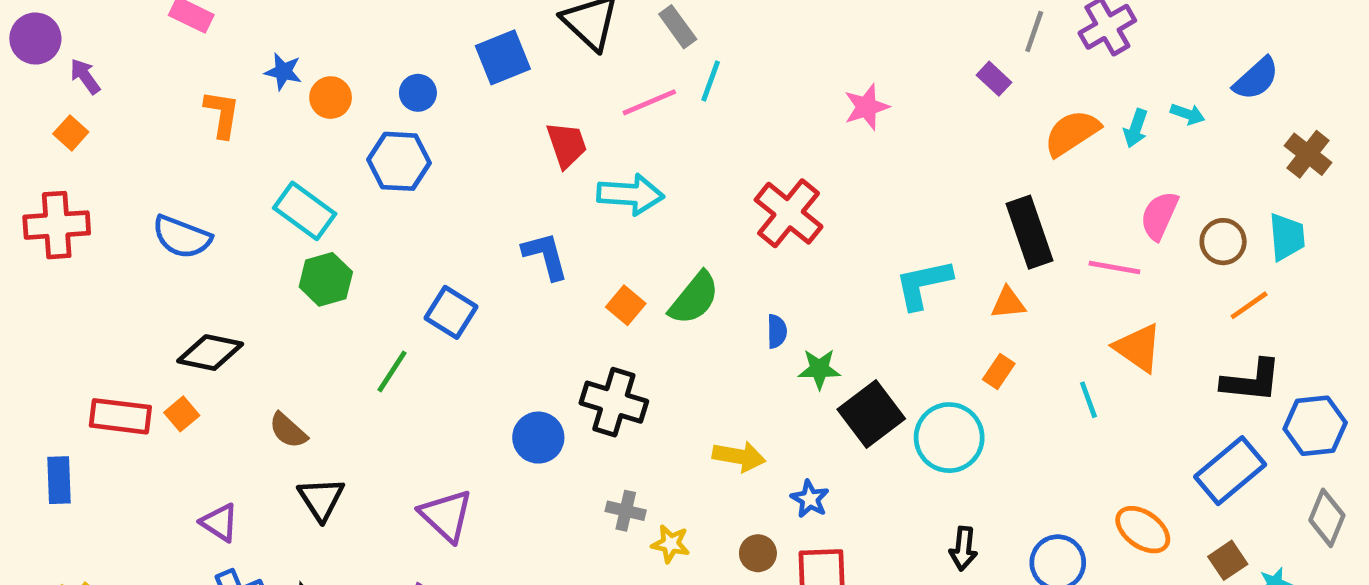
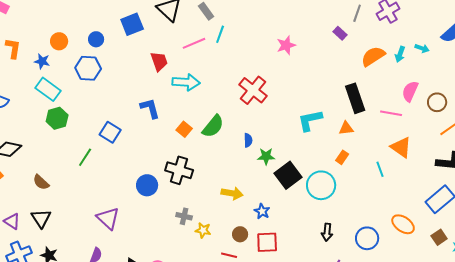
blue star: (283, 72) -> (42, 61), moved
black triangle: (321, 499) -> (41, 218), moved

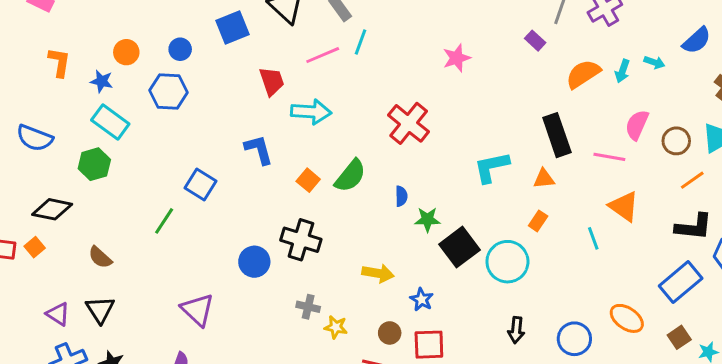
green hexagon: (57, 118) -> (94, 164), moved

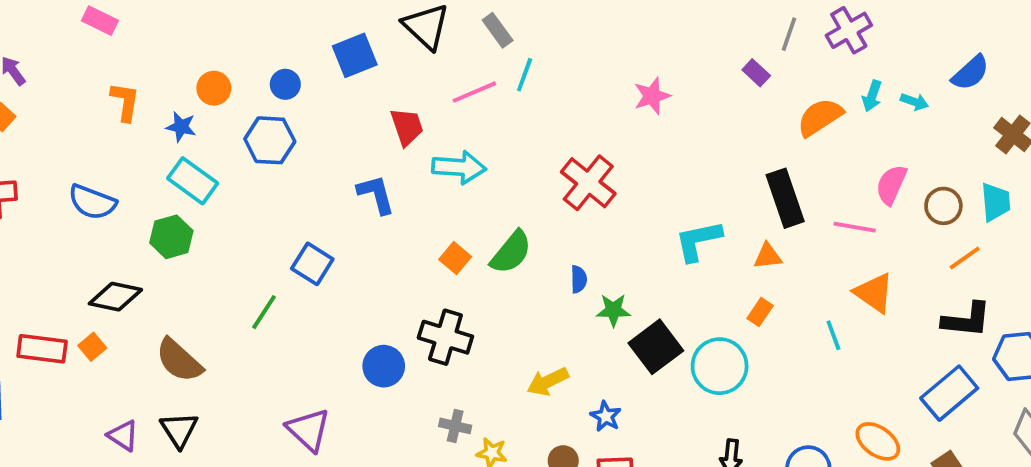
cyan arrow: (622, 71) -> (872, 96), moved
blue L-shape: (259, 150) -> (376, 194), moved
brown semicircle: (100, 257) -> (179, 360), size x1.5
yellow arrow: (378, 273) -> (548, 382), turned 144

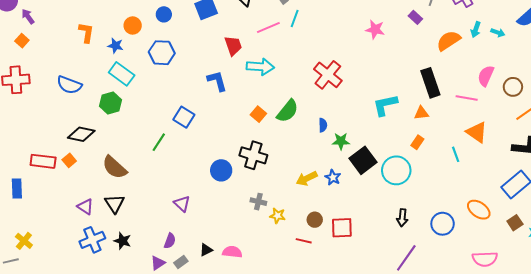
blue circle: (285, 84) -> (164, 14), moved
pink star: (652, 96) -> (375, 30), moved, turned 30
blue star: (606, 416) -> (333, 177), moved
purple triangle: (308, 430) -> (182, 204), size x0.7

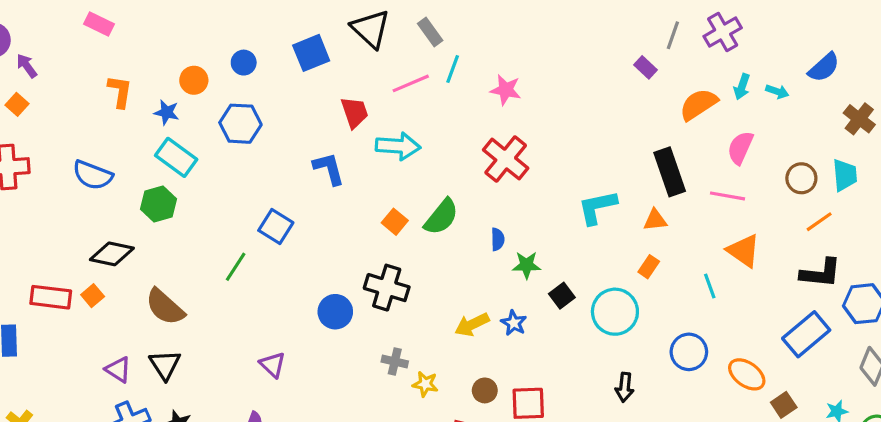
pink star: (375, 30) -> (506, 90), moved
pink semicircle: (486, 76) -> (740, 148), moved
black square: (363, 160) -> (562, 296), size x0.6
brown square: (515, 223) -> (784, 405), moved
blue circle: (443, 224) -> (689, 352), moved

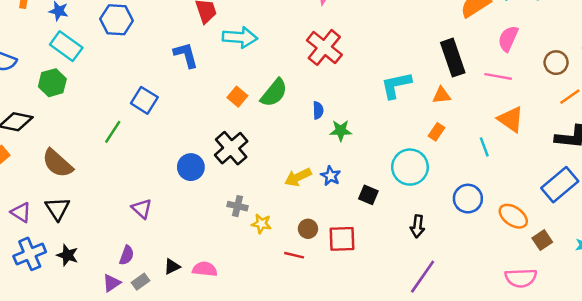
black cross: (387, 288) -> (231, 148), turned 32
black square: (562, 296) -> (368, 195), moved, turned -30

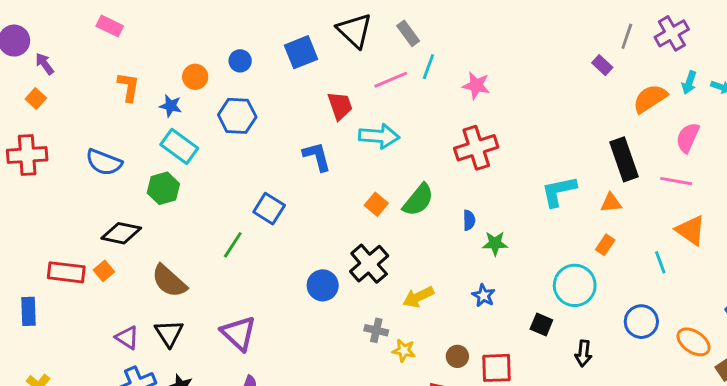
red cross: (324, 47) -> (476, 148), turned 33
yellow arrow: (298, 177) -> (418, 297), moved
black square: (368, 195) -> (541, 324), moved
purple triangle: (142, 209) -> (239, 333), moved, size x1.5

